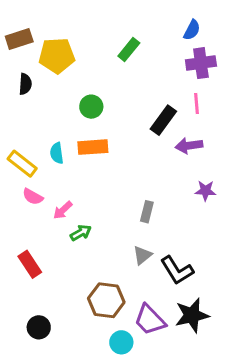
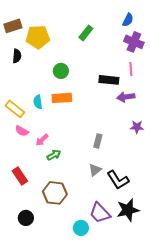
purple cross: (201, 63) -> (134, 42), turned 30
black rectangle: (163, 120) -> (109, 80), turned 60
brown hexagon: (106, 300) -> (55, 193), moved

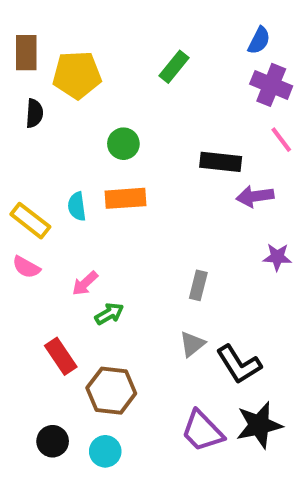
brown rectangle: (13, 26) -> (26, 53), turned -72
pink line: (131, 69) -> (281, 140), moved, turned -32
pink semicircle: (22, 131) -> (26, 267), moved
red rectangle: (20, 176) -> (61, 356), moved
cyan circle: (81, 228) -> (105, 451), moved

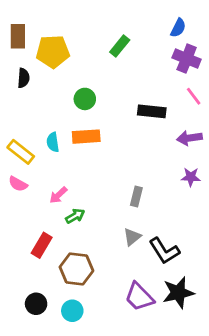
purple arrow: (255, 196) -> (189, 138), moved
red rectangle: (61, 356) -> (42, 245), turned 65

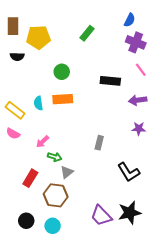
black semicircle: (24, 78) -> (17, 57), turned 88
green arrow: (75, 216) -> (55, 157), turned 48
gray triangle: (132, 237) -> (67, 172), moved
black L-shape: (164, 251) -> (129, 172), moved

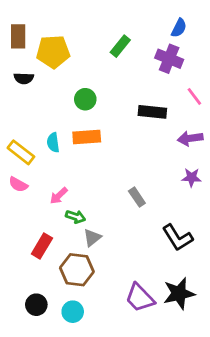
purple cross: (136, 42) -> (169, 59), moved
gray rectangle: (99, 143) -> (137, 197), turned -48

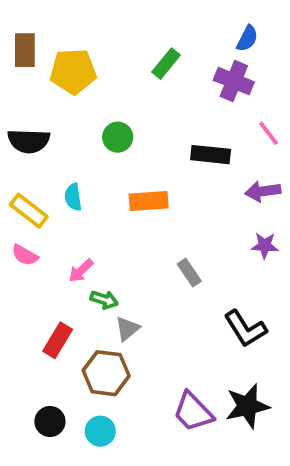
black semicircle: (24, 78) -> (29, 141), moved, size x1.5
orange rectangle: (87, 137) -> (149, 201), moved

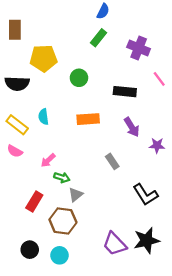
blue semicircle: (247, 38) -> (103, 11), moved
yellow pentagon: (73, 71) -> (43, 58), moved
green circle: (118, 137) -> (79, 78), moved
purple arrow: (263, 191) -> (132, 127), moved, turned -114

